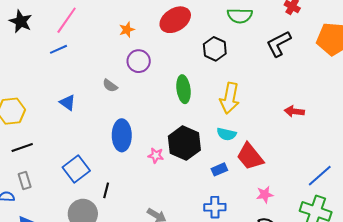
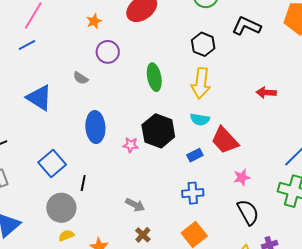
black L-shape: (279, 44) -> (246, 26), turned 56
black hexagon: (215, 49) -> (203, 44), moved
blue triangle: (68, 103) -> (39, 98), size x1.6

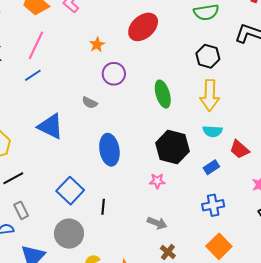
red trapezoid: (225, 140) -> (239, 149), size x0.7
pink star: (131, 145) -> (157, 181), moved
gray circle: (61, 208) -> (69, 234), moved

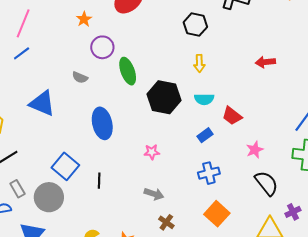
green ellipse: (163, 94) -> (128, 71), moved
yellow arrow: (210, 95) -> (199, 63), size x0.6
black hexagon: (172, 147) -> (164, 97), moved
gray circle: (69, 234) -> (49, 197), moved

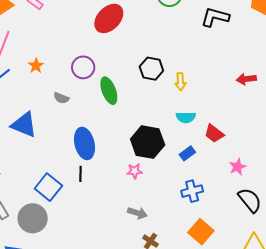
orange star: (84, 19) -> (36, 66), moved
black hexagon: (195, 25) -> (151, 69), moved
black hexagon: (164, 97) -> (148, 142), moved
black line: (99, 181) -> (81, 174), moved

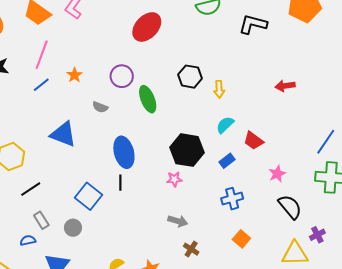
cyan semicircle: (186, 117) -> (225, 125), turned 138
gray circle: (33, 218) -> (73, 228), size x0.6
orange square: (201, 232) -> (241, 239), size x0.7

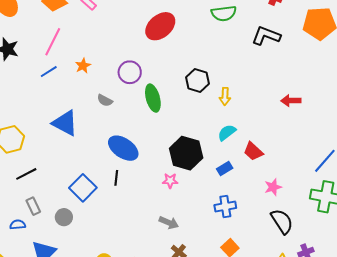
blue ellipse: (124, 152) -> (123, 148), turned -48

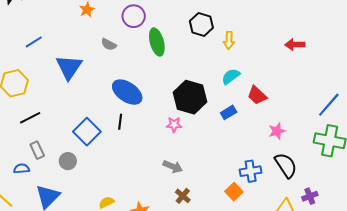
blue line: (49, 72) -> (34, 42), moved
blue triangle: (65, 123) -> (69, 67), turned 36
blue cross: (225, 206) -> (251, 171), moved

